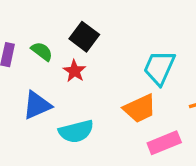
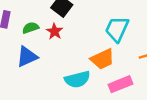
green semicircle: (42, 51) -> (31, 28), moved, turned -56
cyan semicircle: (76, 131) -> (77, 79), moved

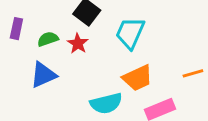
cyan trapezoid: (117, 29) -> (130, 33), moved

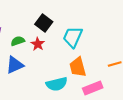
orange trapezoid: (138, 78) -> (78, 67), turned 100

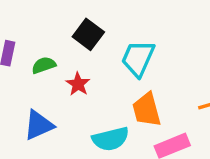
red star: (38, 44) -> (78, 84), moved
blue triangle: (15, 65) -> (39, 125), moved

